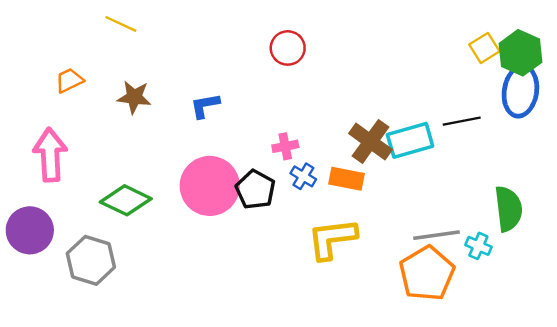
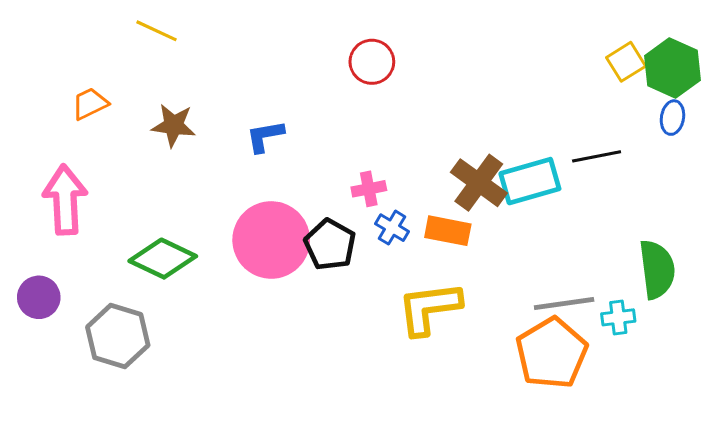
blue ellipse: (520, 91) -> (672, 118), size x0.5
purple circle: (30, 230) -> (39, 297), size x0.7
cyan cross: (478, 246) -> (618, 317), turned -30

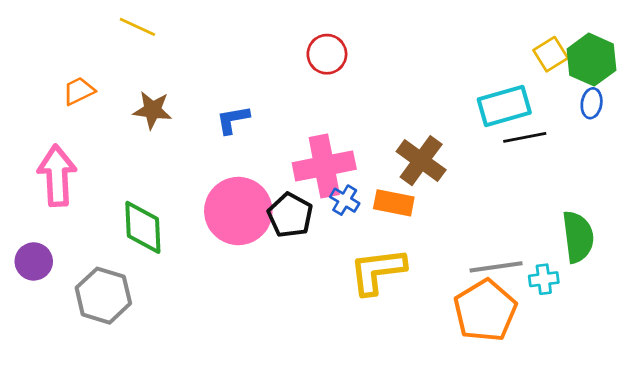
cyan rectangle: (530, 181) -> (504, 106), moved
pink cross: (369, 189) -> (324, 166), size x2.0
green diamond: (163, 259) -> (143, 227), turned 62

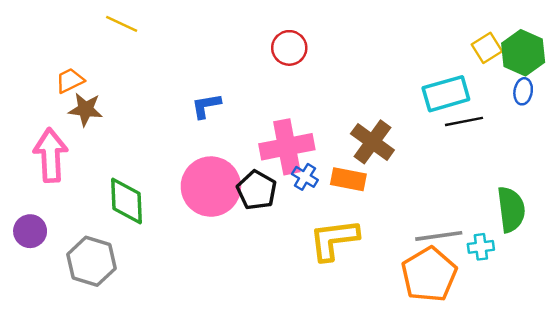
brown star: (152, 110) -> (86, 109), moved

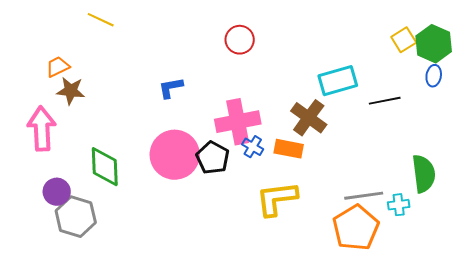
cyan rectangle: (446, 94) -> (338, 81), moved
purple circle: (30, 231) -> (57, 192), moved

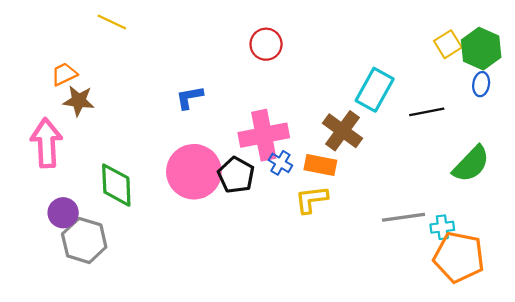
cyan rectangle: (338, 81) -> (375, 90), turned -45
green semicircle: (424, 174) -> (471, 164), moved, turned 51
yellow L-shape: (277, 199) -> (311, 199), moved, size x0.7
orange pentagon: (356, 228) -> (459, 257), moved, turned -30

